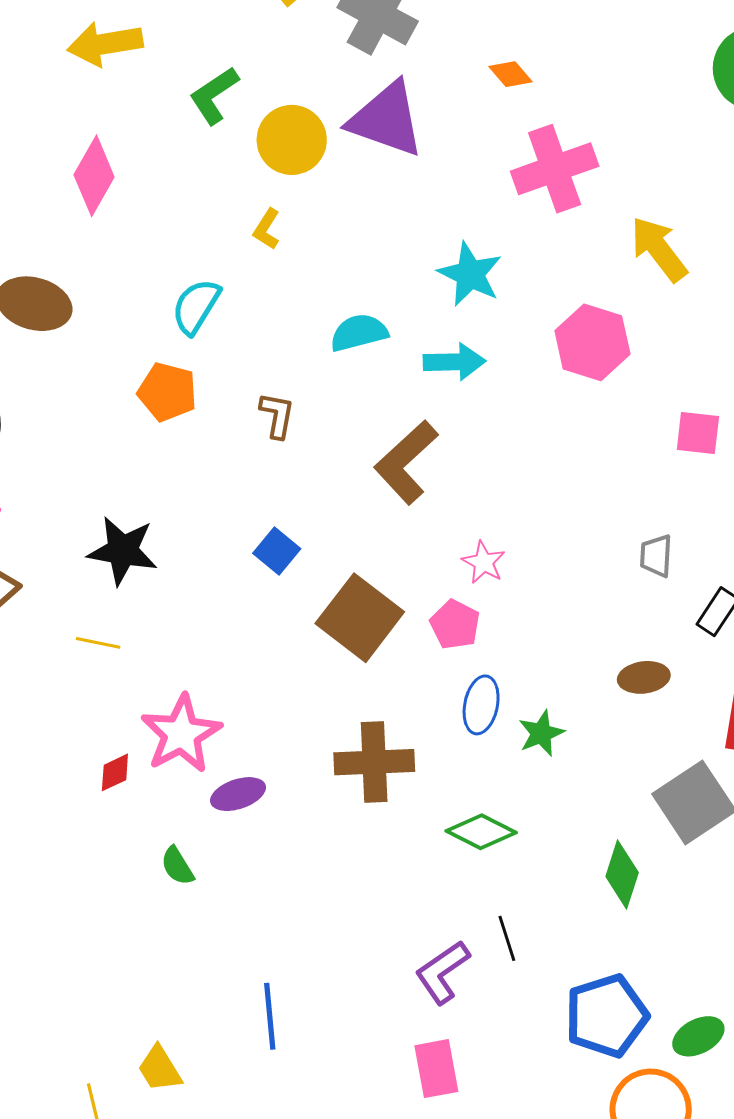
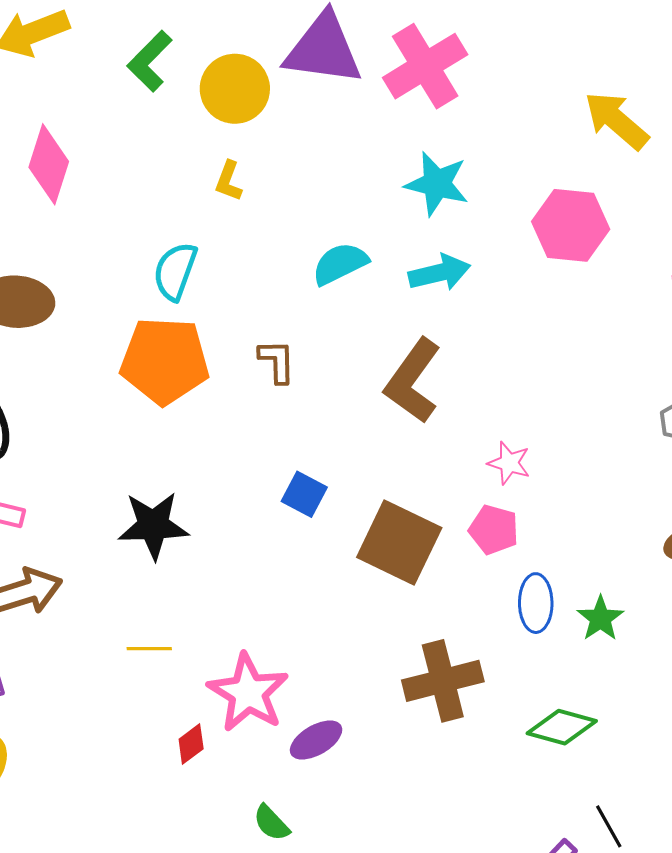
pink cross: (555, 169) -> (425, 66), moved
orange pentagon: (167, 392) -> (165, 361), size x1.5
yellow line: (98, 643) -> (149, 649), moved

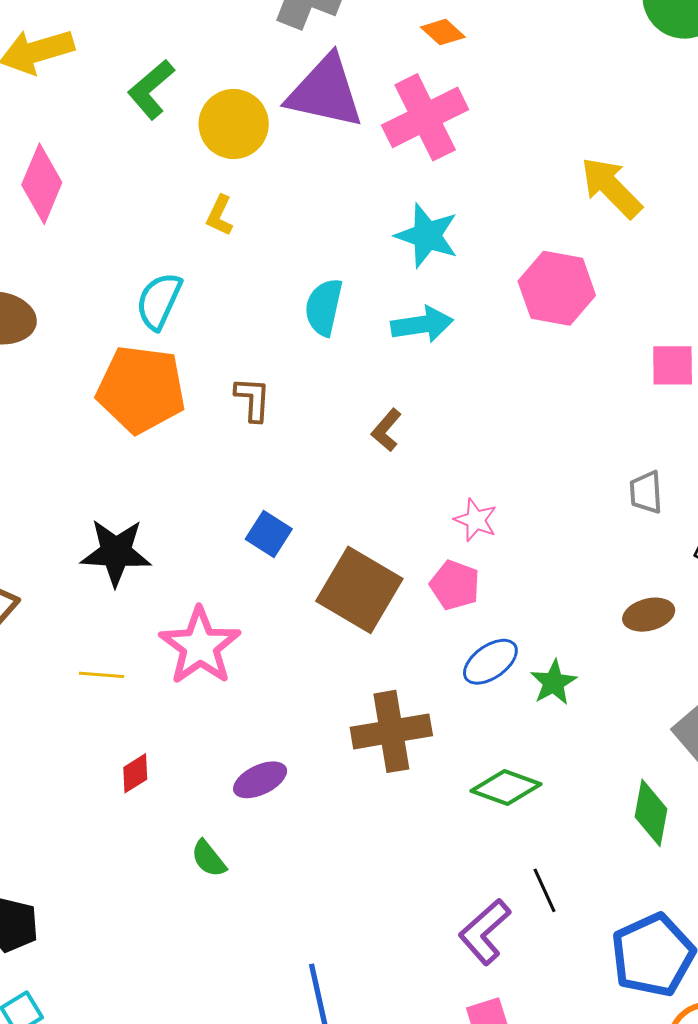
cyan semicircle: (340, 264) -> (324, 307), turned -56
brown L-shape: (413, 381) -> (386, 430), size x0.5
blue ellipse: (536, 603) -> (490, 662), turned 50
pink star: (248, 693) -> (200, 646), moved

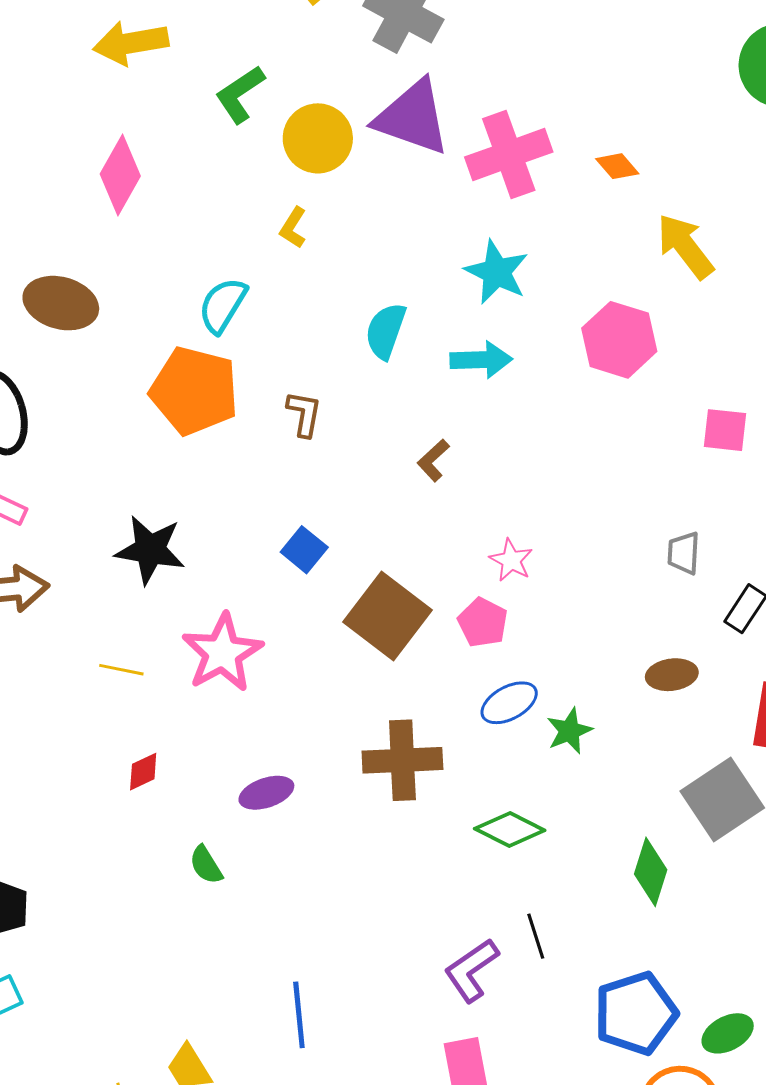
orange diamond: (443, 32) -> (617, 166), moved

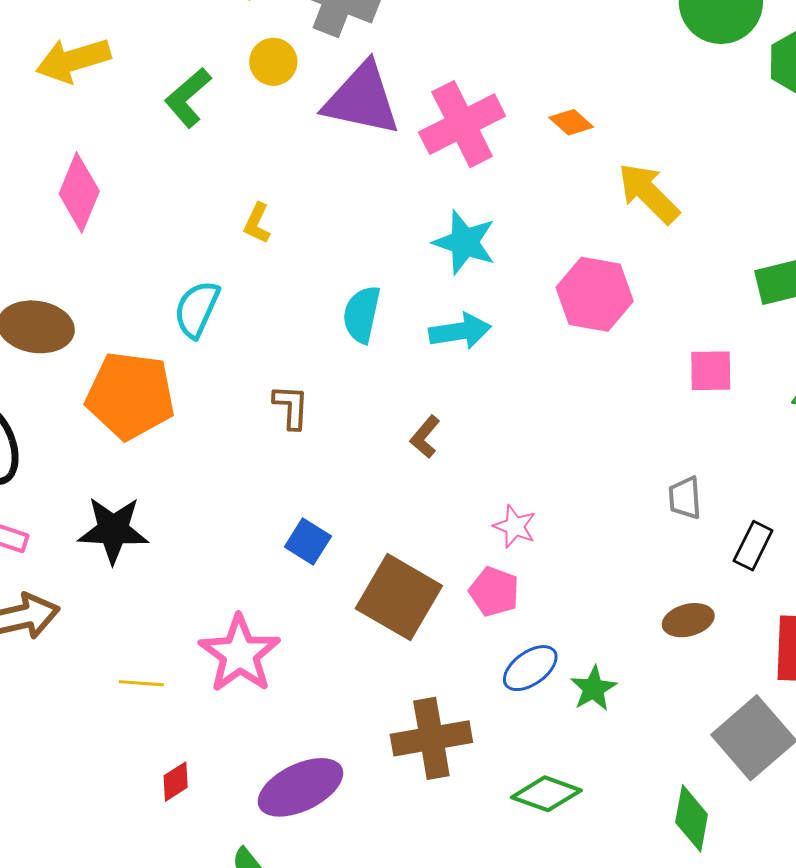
yellow circle: (318, 138) -> (273, 62), moved, size x0.7
orange pentagon: (194, 391) -> (130, 396), moved
black star: (150, 550) -> (113, 530), moved
purple ellipse: (266, 793) -> (300, 787), size x1.6

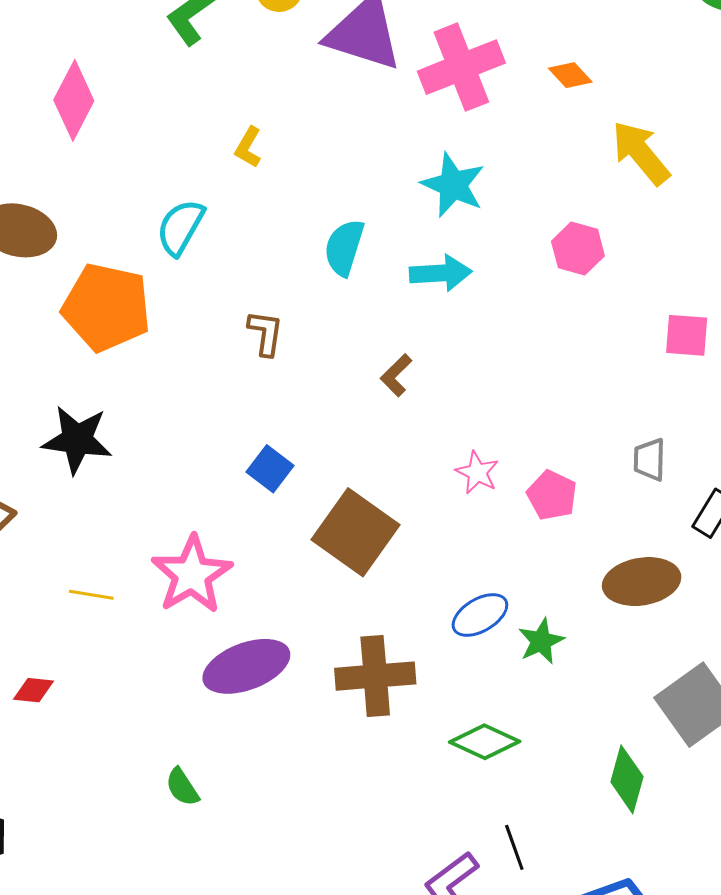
pink hexagon: (595, 294) -> (578, 249), size x0.7
pink pentagon: (494, 592) -> (552, 495), moved
brown ellipse: (688, 620) -> (642, 582), size x1.5
red diamond: (176, 782) -> (34, 690), moved, turned 33
purple ellipse: (300, 787) -> (246, 666), moved

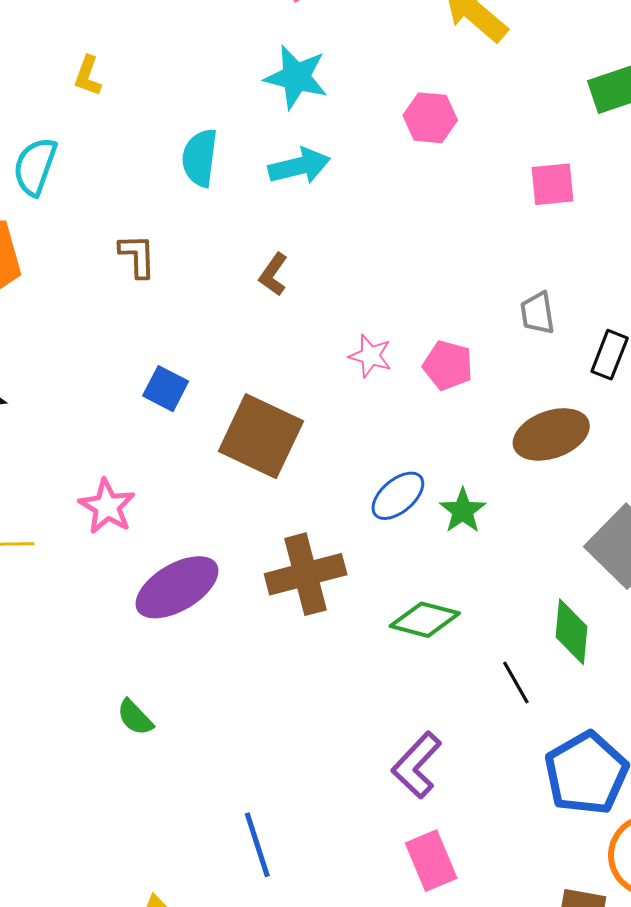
pink star: (192, 575) -> (107, 506), size x0.7
black line: (514, 847) -> (516, 682), moved

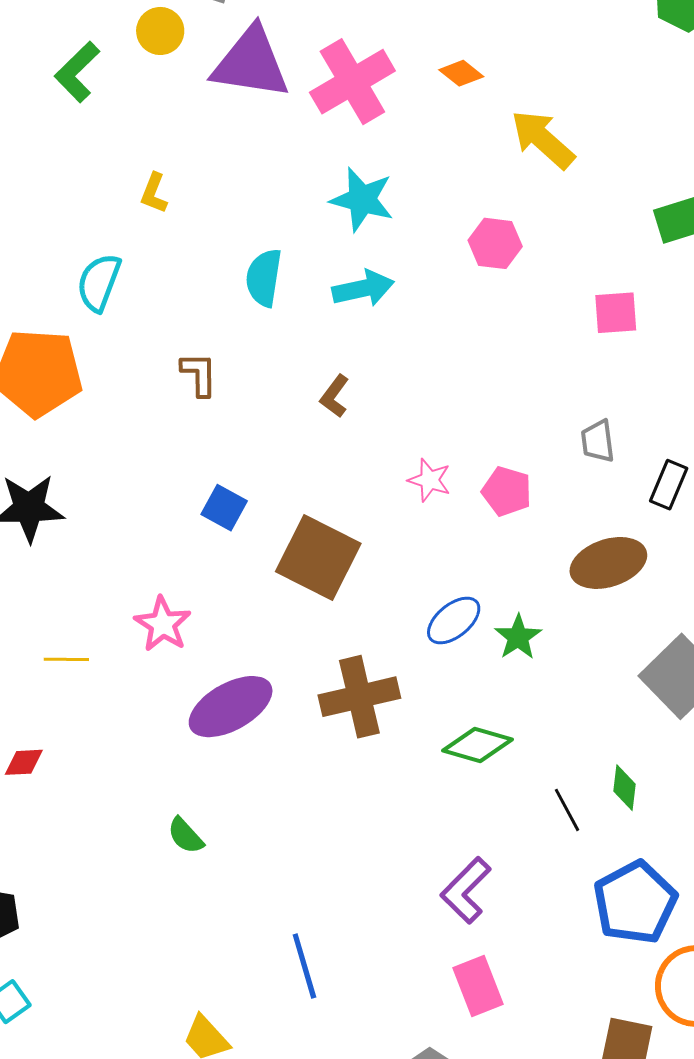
green diamond: (572, 632) -> (625, 788), moved, size x0.7

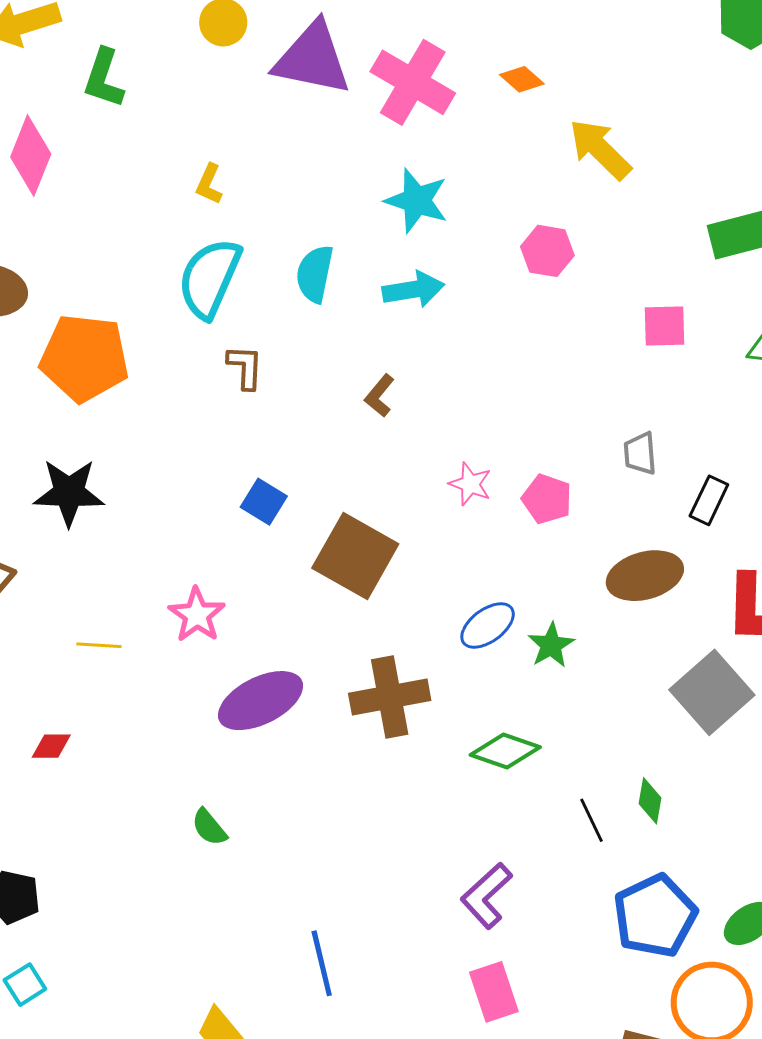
green L-shape: (77, 72) -> (104, 78), moved, turned -30
pink cross: (352, 82) -> (413, 82), turned -32
cyan semicircle: (99, 282) -> (210, 278), moved, size x1.4

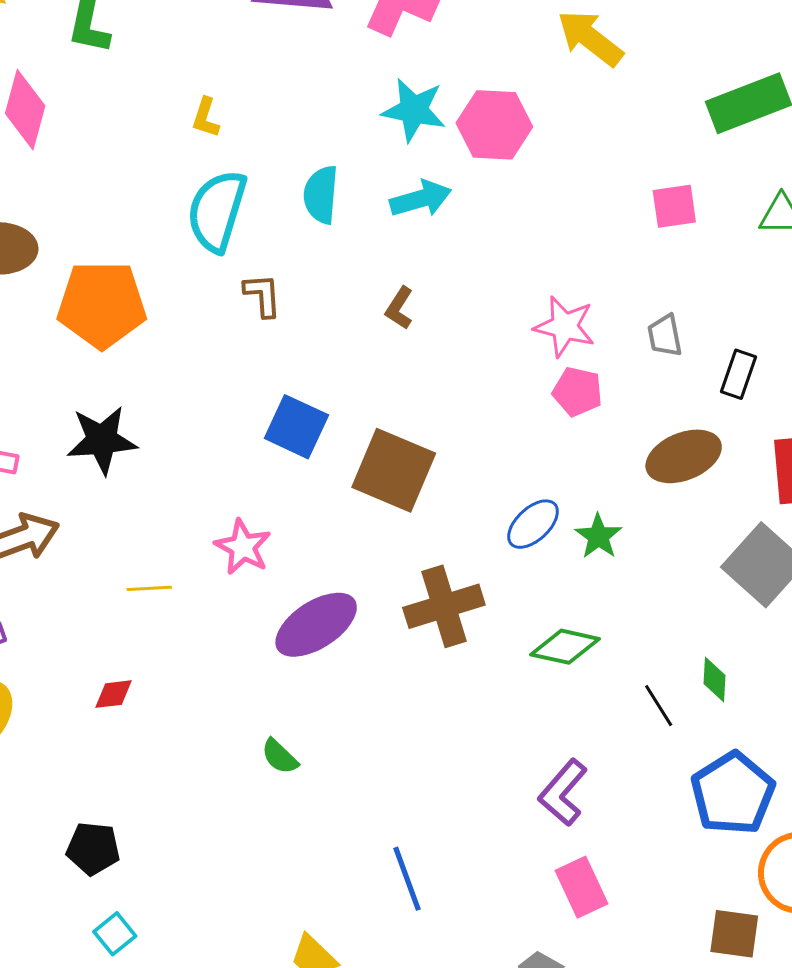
pink hexagon: (547, 251) -> (494, 125), moved, size x1.4
pink star: (470, 484) -> (565, 326), moved, size x1.4
blue square: (264, 502) -> (296, 427), size x1.4

